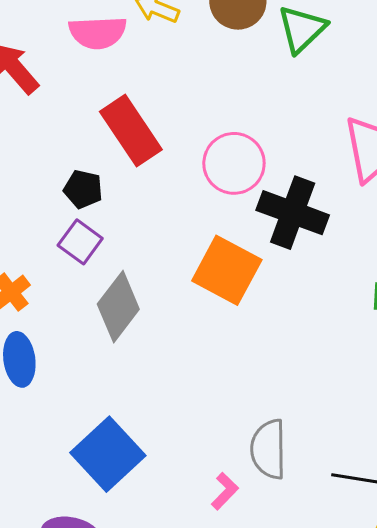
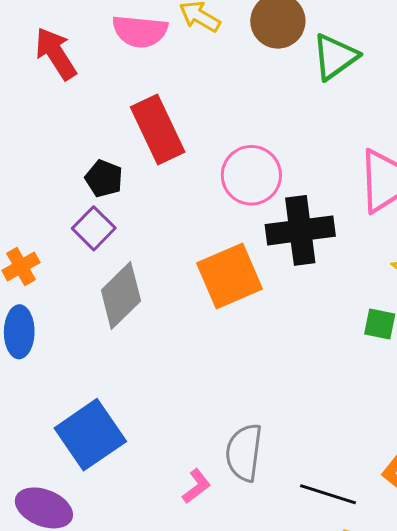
black cross: (293, 213) -> (300, 230), turned -36
orange square: (227, 270) -> (229, 276), turned 30

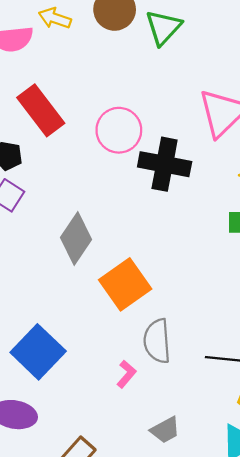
black cross: (300, 230) -> (165, 164), turned 30
orange square: (229, 276) -> (125, 284), moved
gray diamond: (121, 296) -> (76, 238), moved

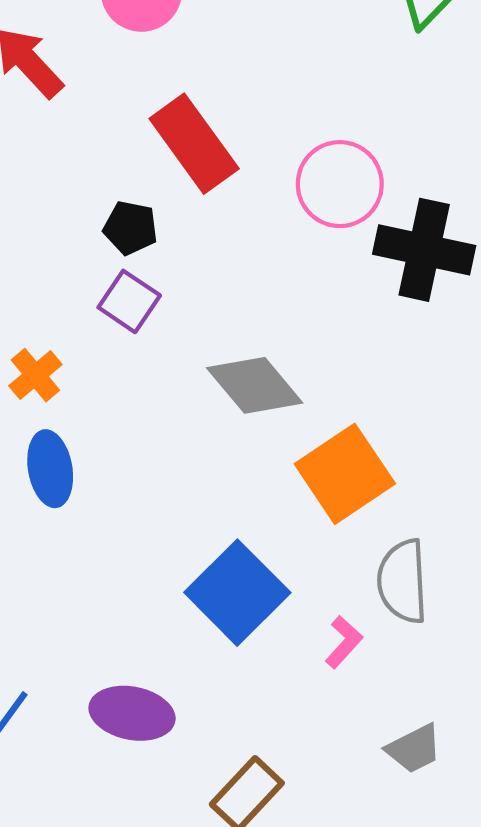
gray diamond: (76, 238) -> (255, 385), turned -75
blue square: (38, 352) -> (237, 593), moved

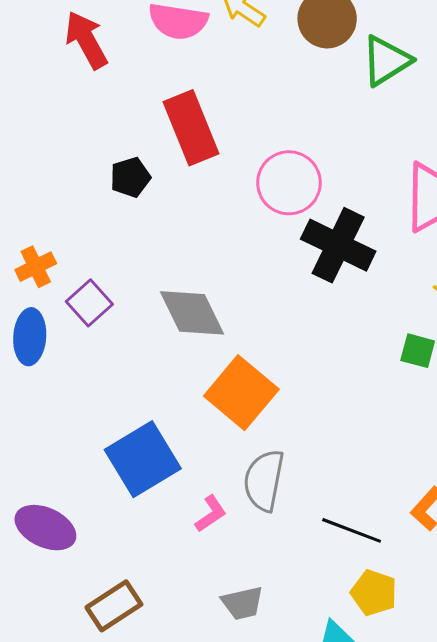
black pentagon: (130, 228) -> (130, 177), turned 30
purple square: (129, 301) -> (89, 303), moved
orange square: (345, 474) -> (241, 393), turned -30

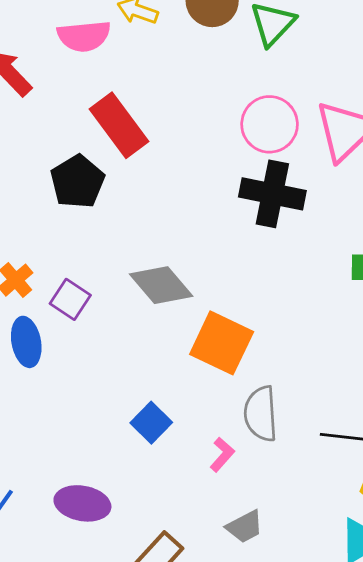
black pentagon: (130, 177) -> (77, 182), size x1.5
pink circle: (289, 183) -> (270, 124), moved
blue square: (143, 459) -> (151, 423), size x0.6
gray trapezoid: (242, 603) -> (245, 527), moved

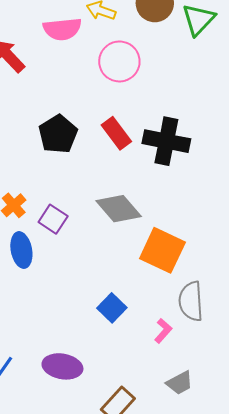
pink circle: (270, 124) -> (119, 61), moved
red rectangle: (119, 125) -> (116, 133), moved, size x0.7
black cross: (272, 194) -> (166, 141), moved

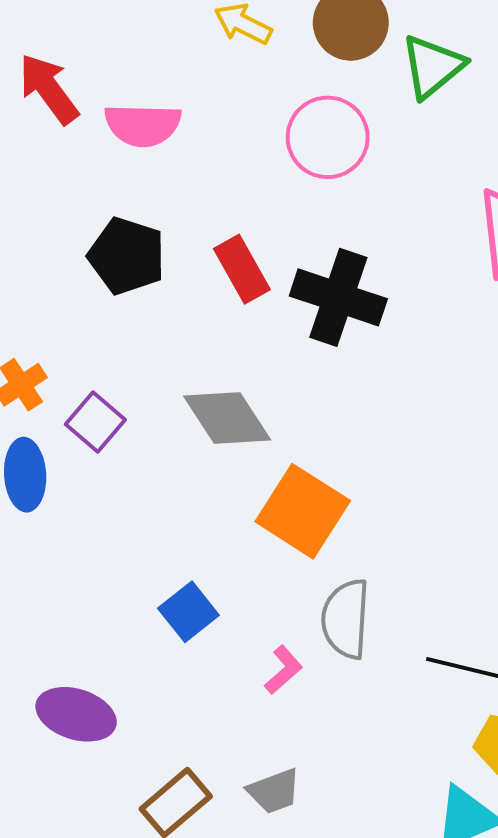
pink semicircle: (62, 29) -> (143, 125), moved
pink circle: (119, 61) -> (328, 137), moved
black pentagon: (58, 134) -> (127, 256), turned -30
gray trapezoid: (180, 383) -> (274, 791), moved

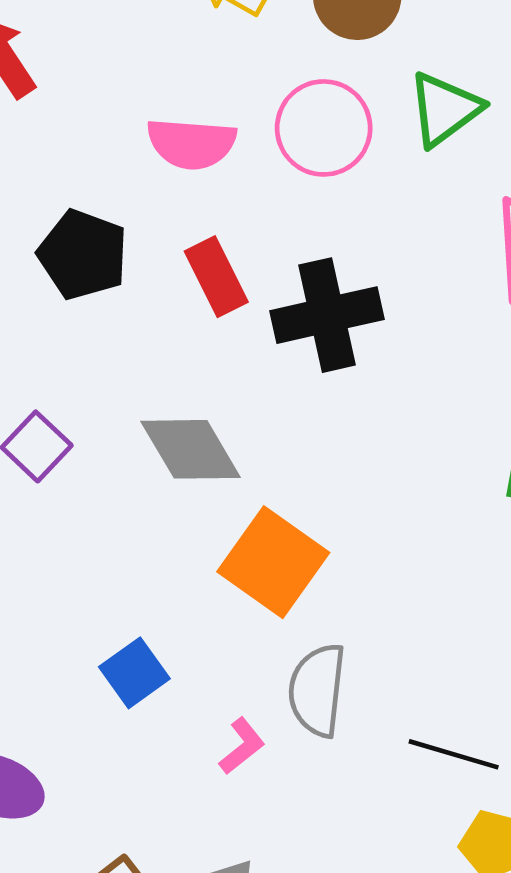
green triangle: (433, 66) -> (445, 109), moved
pink semicircle: (143, 125) -> (191, 144), moved
black cross: (338, 297) -> (327, 315), turned -34

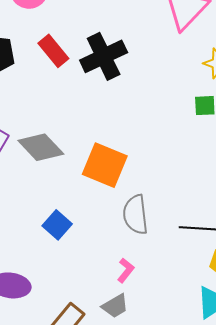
gray diamond: (191, 449) -> (41, 147), moved
pink L-shape: (242, 746) -> (126, 270), moved

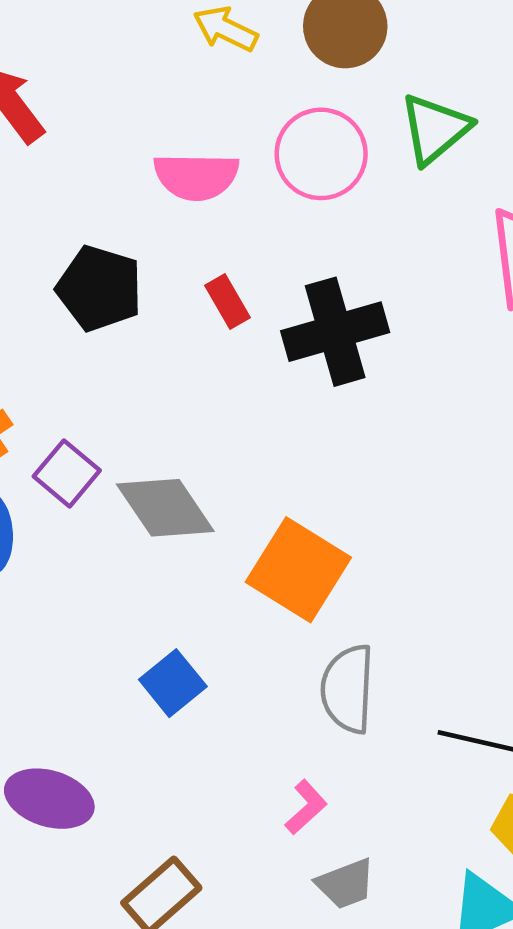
red rectangle: (53, 51) -> (228, 301), size x0.7
gray trapezoid: (115, 306) -> (346, 884), moved

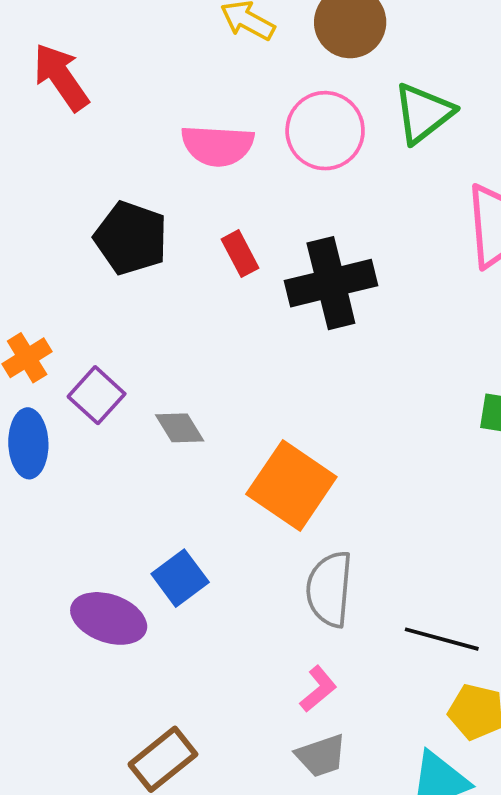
gray diamond: (165, 508) -> (180, 428), size x0.6
purple ellipse: (49, 799) -> (109, 618), moved
pink L-shape: (306, 807) -> (318, 689), moved

